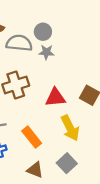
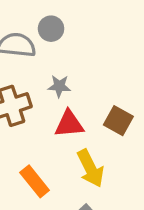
gray star: (46, 52) -> (59, 86), moved

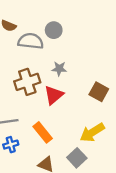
red triangle: (69, 124) -> (54, 95), moved, turned -35
yellow arrow: (90, 168) -> (92, 132), moved, turned 85

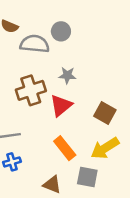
brown square: (99, 92) -> (105, 113), moved
orange rectangle: (43, 132) -> (65, 148), moved
gray square: (77, 158) -> (87, 177), turned -36

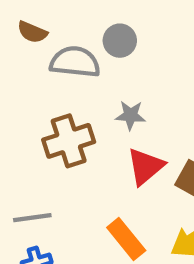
red triangle: (61, 105) -> (145, 166), moved

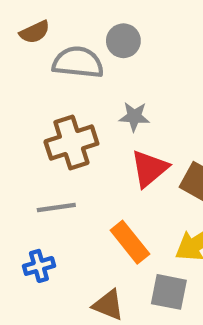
brown semicircle: (32, 32) -> (35, 32), turned -48
gray line: (32, 218) -> (56, 207), moved

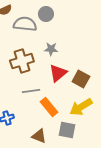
gray line: (56, 207) -> (31, 91), moved

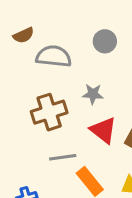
gray circle: (46, 14) -> (105, 41), moved
red triangle: (58, 73) -> (103, 130), turned -42

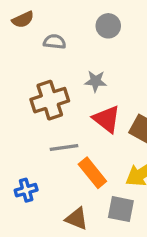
gray semicircle: (54, 56) -> (55, 42), size x0.6

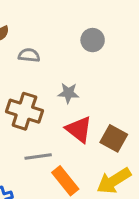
gray circle: (108, 26) -> (93, 40), moved
brown cross: (50, 100) -> (24, 111), turned 36

